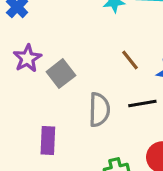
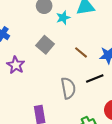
gray square: (61, 74) -> (45, 45), moved

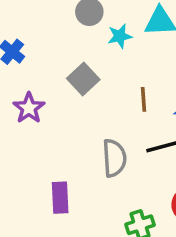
brown line: (81, 52) -> (144, 99), turned 40

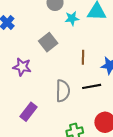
purple star: (29, 108) -> (22, 67), moved, turned -30
purple rectangle: (60, 198) -> (29, 112), turned 36

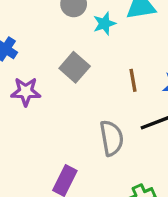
purple star: (22, 67) -> (26, 92), moved

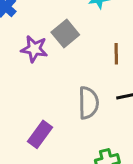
purple star: (26, 92) -> (34, 49), moved

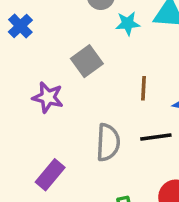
purple star: (34, 49) -> (48, 97), moved

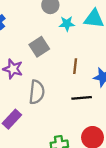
gray semicircle: (108, 142) -> (37, 92), moved

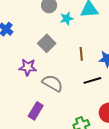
gray semicircle: (37, 92) -> (52, 83), turned -55

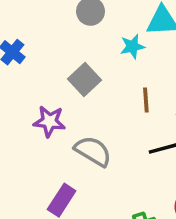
cyan star: (67, 18) -> (132, 46), moved

